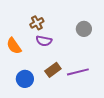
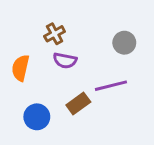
orange semicircle: (14, 46) -> (21, 68), turned 48
purple line: (78, 72) -> (111, 86), moved

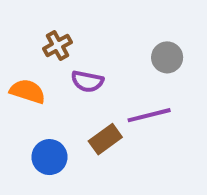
brown cross: (55, 34) -> (57, 45), moved
orange semicircle: (21, 68) -> (28, 91), turned 95

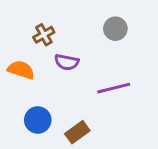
gray circle: (167, 57) -> (115, 29), moved
brown rectangle: (105, 139) -> (77, 132), moved

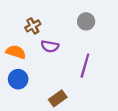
purple line: (114, 88) -> (85, 66), turned -60
blue circle: (38, 120) -> (18, 79), moved

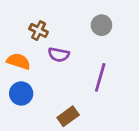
brown cross: (33, 26) -> (39, 31), turned -35

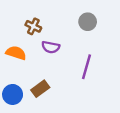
blue circle: (21, 93) -> (13, 94), moved
brown rectangle: (68, 116) -> (40, 89), moved

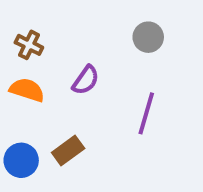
brown cross: (33, 26) -> (29, 45), moved
purple semicircle: (51, 47) -> (86, 80), turned -66

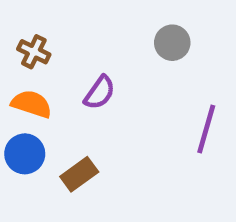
purple line: (146, 113) -> (206, 129), moved
blue circle: (21, 160) -> (25, 154), moved

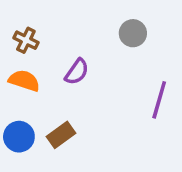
blue circle: (25, 154) -> (19, 137), moved

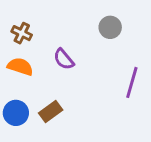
purple semicircle: (77, 72) -> (64, 59), turned 105

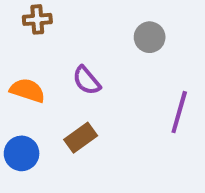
brown cross: (22, 33) -> (37, 19), moved, turned -30
brown rectangle: (51, 111) -> (81, 138), moved

